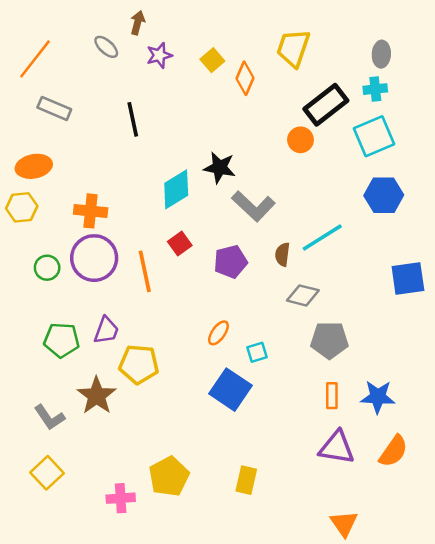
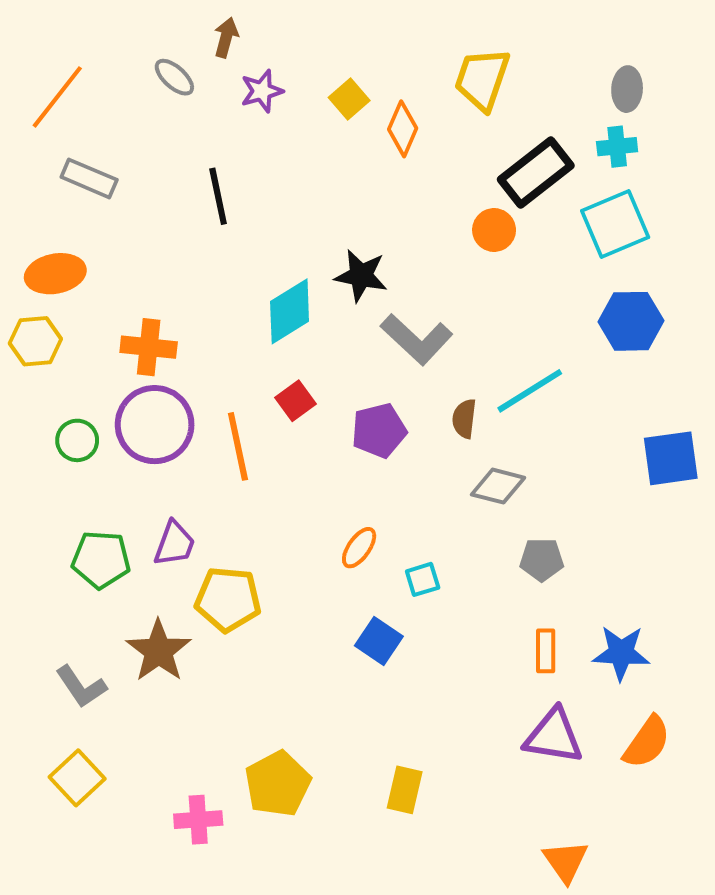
gray pentagon: (329, 340) -> (542, 560), size x0.7
blue square: (230, 390) -> (379, 641), size x0.7

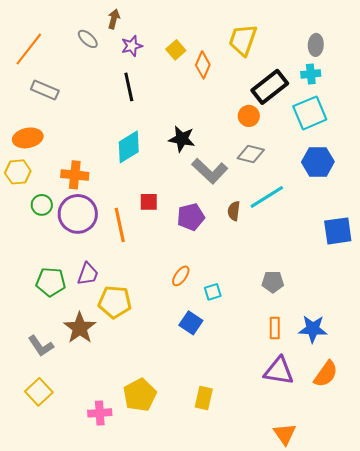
black line: (218, 196) -> (129, 87), moved
cyan diamond: (290, 311) -> (129, 147), moved
red square: (296, 401) -> (149, 202), turned 36
green circle: (77, 440) -> (42, 205), moved
gray diamond: (498, 486) -> (251, 154), moved

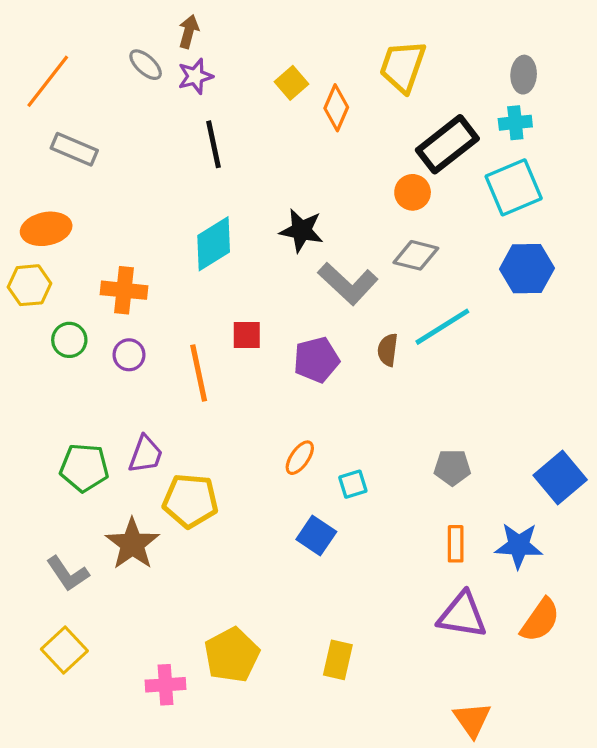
purple star: (132, 46) -> (195, 76), moved
purple circle: (78, 214) -> (129, 355), size x0.5
blue square: (338, 231) -> (560, 478), moved, turned -32

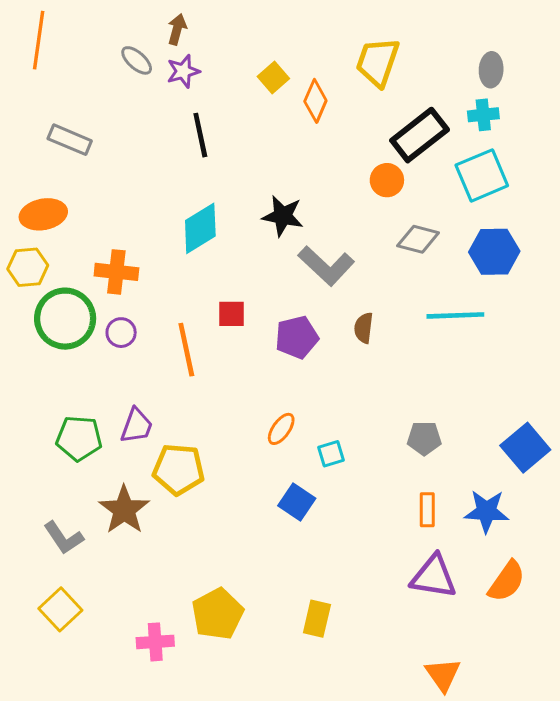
orange line: (48, 81) -> (39, 40), moved, turned -30
gray diamond: (416, 255) -> (418, 239), moved
cyan line: (442, 327) -> (455, 315), moved, turned 30
green circle: (69, 340) -> (65, 319), size x1.8

